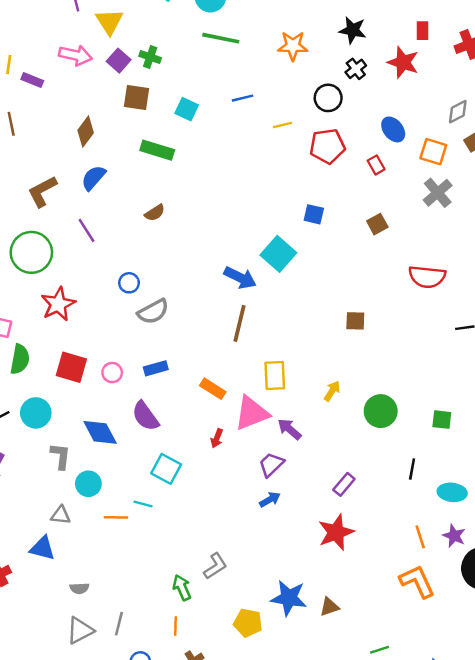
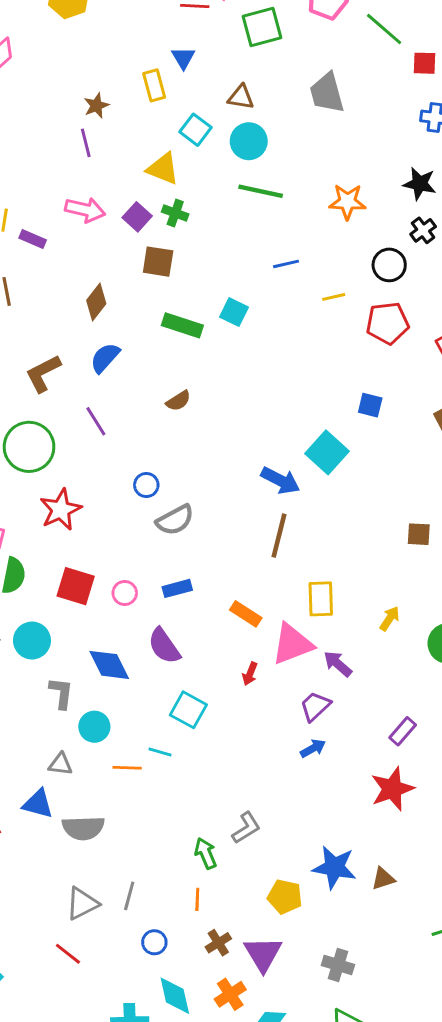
yellow triangle: (109, 22) -> (163, 169), moved, turned -36
cyan square: (187, 109) -> (234, 312), moved
gray semicircle: (79, 588) -> (83, 828), moved, size x1.8

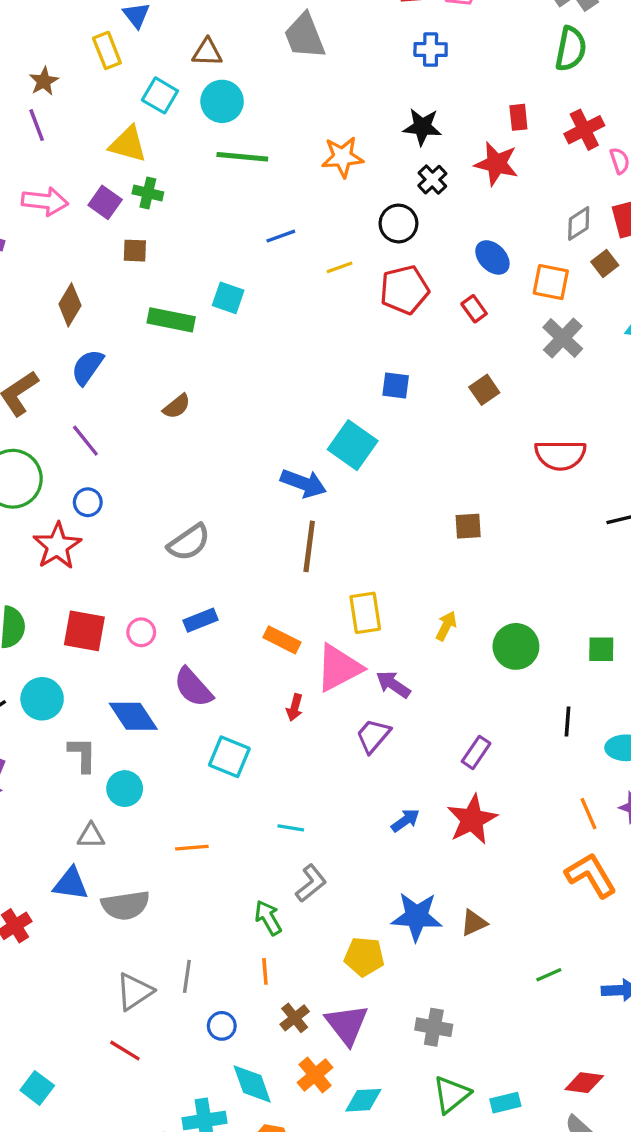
brown square: (158, 262) -> (135, 251), size x0.7
blue circle: (146, 485) -> (88, 502), moved
blue arrow: (313, 748) -> (405, 820), moved
cyan line: (160, 752) -> (291, 828), moved
orange line: (127, 768) -> (192, 848), moved

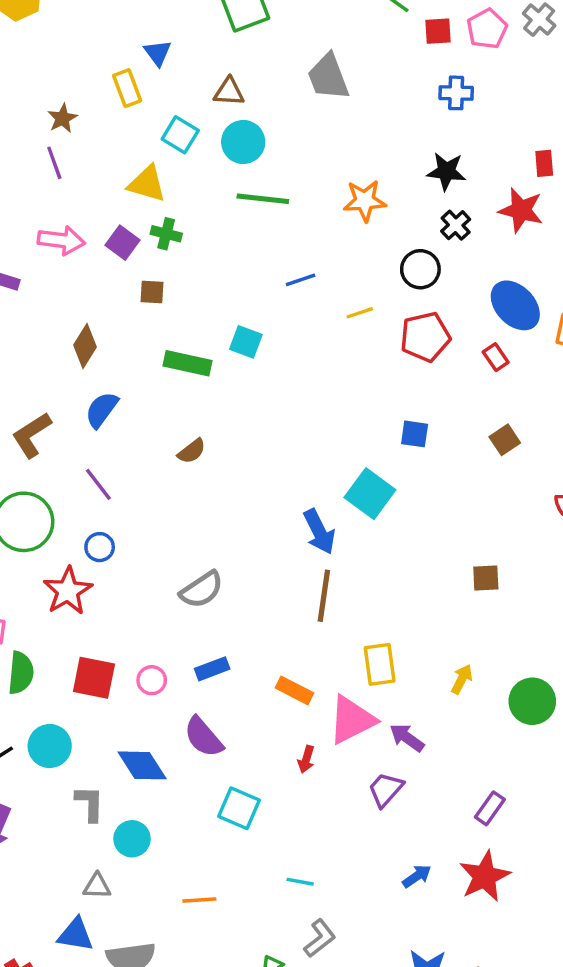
blue ellipse: (492, 257) -> (515, 305), size x1.4
blue arrow: (303, 483) -> (319, 532), turned 42

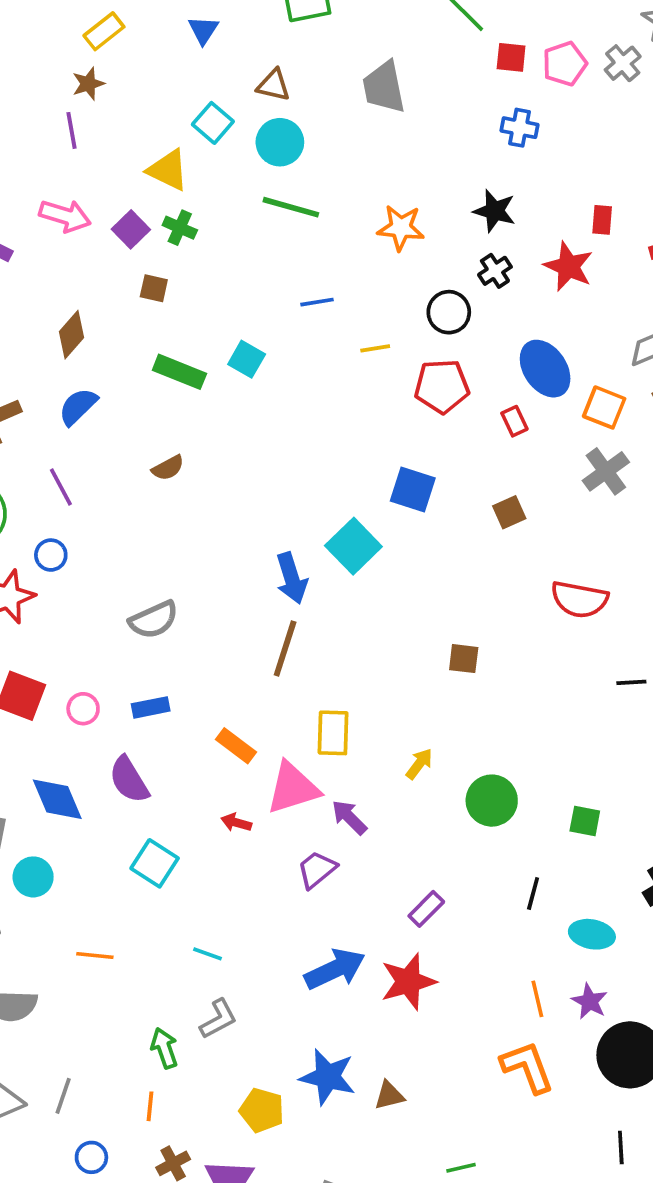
yellow rectangle: (127, 88) -> (104, 31), moved, turned 63
blue square: (415, 434) -> (413, 490), size x1.4
red arrow: (306, 759) -> (236, 823), turned 80
blue arrow: (417, 876) -> (335, 969), size x1.8

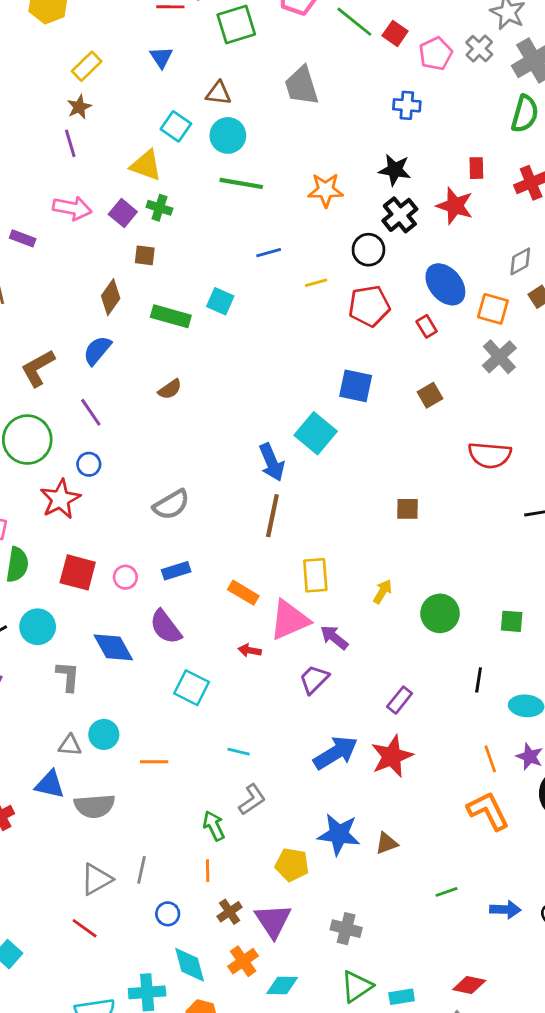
red square: (511, 57) -> (395, 33), moved, turned 35
black cross: (495, 271) -> (400, 215), size x1.4
brown diamond: (72, 335) -> (111, 297), moved
cyan circle: (33, 877) -> (104, 734), moved

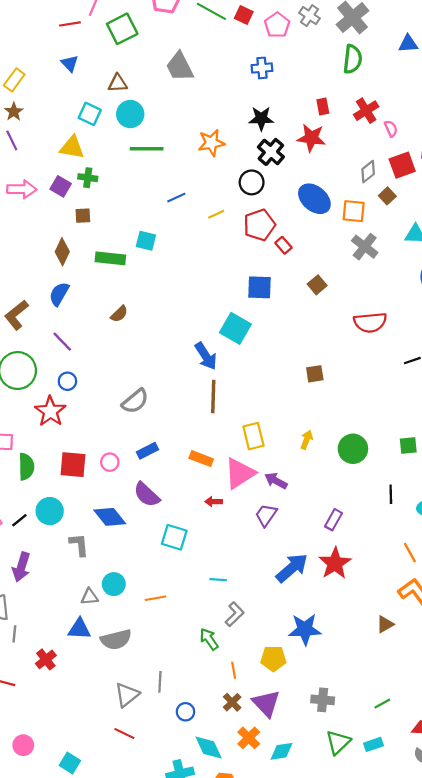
red rectangle: (427, 326) -> (283, 245), moved
brown triangle: (387, 843) -> (385, 624), moved
orange line: (208, 871) -> (234, 670), moved
green line: (446, 892) -> (382, 704), moved

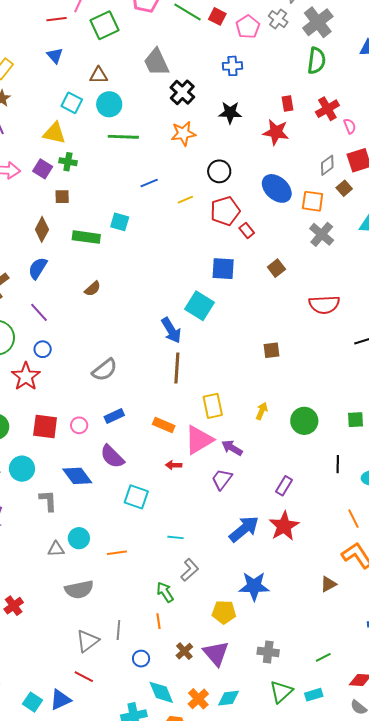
black cross: (271, 152) -> (182, 92), moved
blue triangle: (79, 629) -> (60, 700), moved, turned -30
orange line: (234, 670) -> (159, 621), moved
orange cross: (249, 738) -> (198, 699), moved

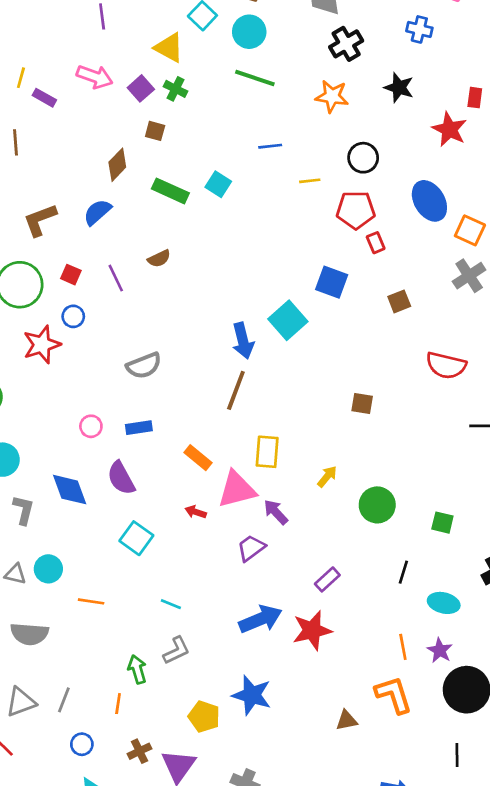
purple line: (39, 312) -> (116, 278), moved
red square: (45, 426) -> (71, 275), moved, size x0.6

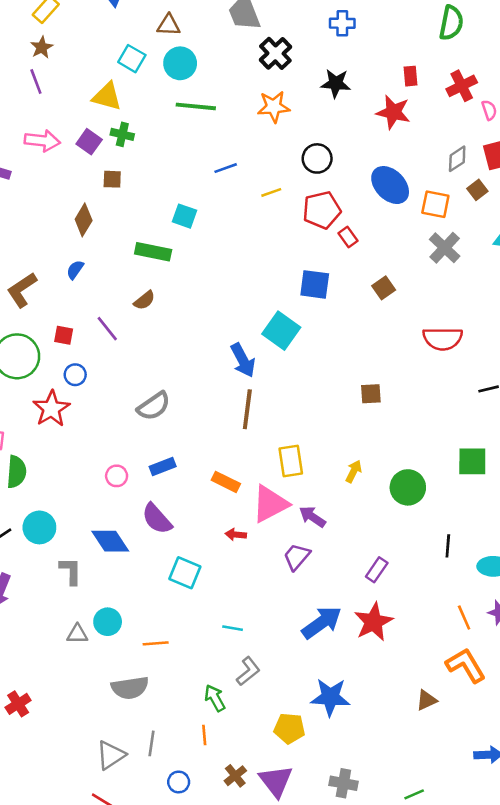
green rectangle: (170, 191) -> (153, 252), moved
blue semicircle: (97, 212) -> (75, 270), size x0.7
green square: (442, 523) -> (472, 461), moved, size x1.4
gray semicircle: (29, 634) -> (130, 688), moved

